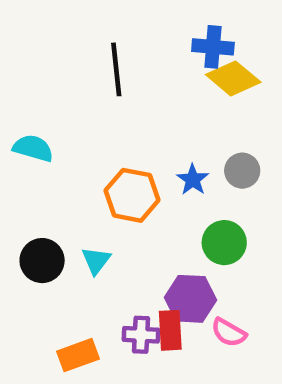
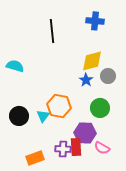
yellow diamond: (233, 78) -> (92, 61), moved, turned -55
orange hexagon: (132, 195) -> (59, 106), moved

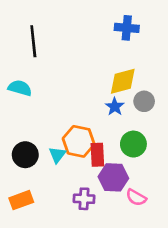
black line: (52, 31) -> (33, 41), moved
red rectangle: (76, 147) -> (97, 155), moved
orange rectangle: (35, 158) -> (21, 200), moved

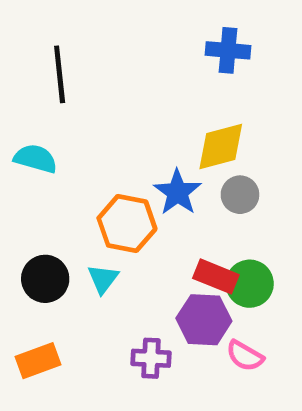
gray circle: (144, 101) -> (240, 195), moved
blue star: (115, 107) -> (177, 192), moved, size x1.4
orange hexagon: (79, 141) -> (127, 224), moved
green circle: (133, 144) -> (250, 284), moved
red rectangle: (97, 155) -> (216, 276), moved, turned -65

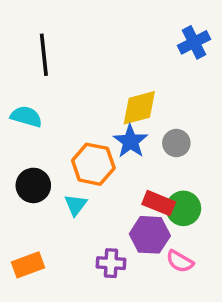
blue cross: (228, 50) -> (194, 42), moved, turned -32
yellow diamond: (221, 147) -> (139, 108), moved
black circle: (45, 279) -> (33, 185), moved

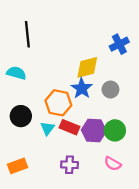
blue cross: (194, 42) -> (119, 44), moved
red rectangle: (159, 203) -> (70, 127), moved
purple hexagon: (150, 235) -> (94, 130), moved

